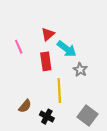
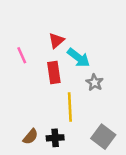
brown semicircle: (25, 106) -> (30, 137), moved
black cross: (47, 117) -> (55, 138), turned -32

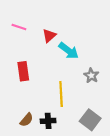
pink line: (22, 55) -> (19, 27), moved, turned -48
red rectangle: (54, 73) -> (23, 71), moved
gray star: (95, 82) -> (91, 76), moved

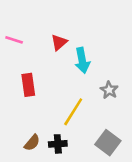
pink line: (19, 27) -> (14, 40), moved
cyan arrow: (69, 51) -> (82, 60), turned 42
yellow line: (61, 94) -> (73, 112), turned 35

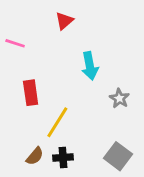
red triangle: (59, 42) -> (64, 21), moved
yellow line: (73, 112) -> (57, 122), moved

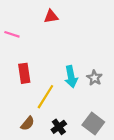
red triangle: (64, 21) -> (51, 16), turned 32
cyan arrow: (90, 66) -> (71, 77), moved
black cross: (63, 158) -> (59, 127), moved, turned -32

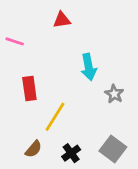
cyan arrow: (71, 77) -> (89, 67), moved

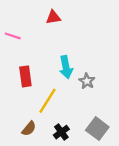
cyan arrow: (89, 67) -> (66, 67), moved
gray star: (114, 94) -> (87, 81), moved

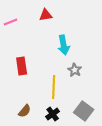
pink line: (13, 36) -> (11, 22), moved, turned -40
cyan arrow: (66, 67) -> (64, 45), moved
yellow line: (47, 101) -> (54, 87), moved, turned -30

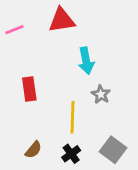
red triangle: (46, 15) -> (62, 20), size x1.5

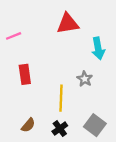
red triangle: (62, 20) -> (68, 24), moved
pink line: (14, 30) -> (14, 36), moved
cyan arrow: (86, 61) -> (98, 48), moved

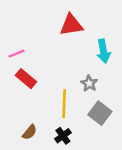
pink line: (14, 36) -> (16, 54), moved
red rectangle: (25, 74) -> (26, 79), turned -42
gray square: (95, 125) -> (100, 113), moved

